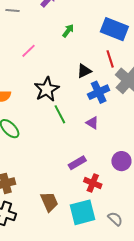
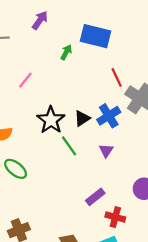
blue rectangle: (114, 29) -> (95, 36), moved
black triangle: (84, 71) -> (82, 118), moved
purple triangle: (92, 123) -> (106, 151), turned 40

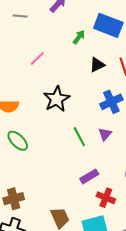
black triangle: (82, 118) -> (97, 65), moved
green line: (69, 146) -> (79, 137), moved

